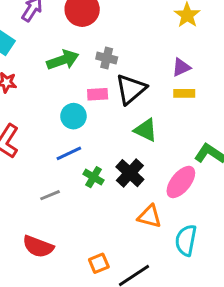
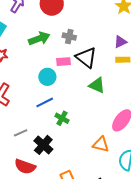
black triangle: (131, 89) -> (86, 58), turned -40
black cross: (130, 173) -> (43, 145), moved
gray line: (50, 195) -> (21, 133), moved

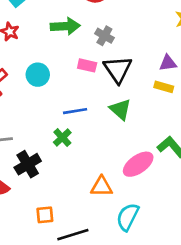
cyan circle: (47, 77) -> (38, 75), moved
blue line: (45, 102) -> (75, 111), moved
orange triangle: (101, 144) -> (102, 187), turned -30

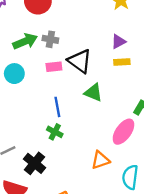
gray cross: (104, 36) -> (50, 39), moved
cyan circle: (38, 75) -> (14, 74), moved
blue line: (75, 111) -> (57, 107), turned -72

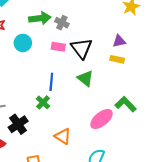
orange triangle: (100, 160) -> (63, 136), moved, turned 36

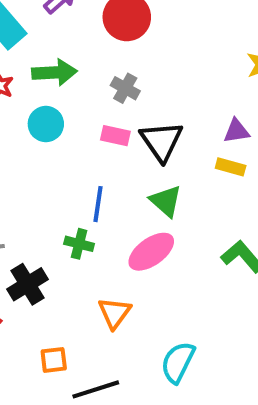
green arrow: (40, 18) -> (54, 72), moved
green cross: (43, 102) -> (79, 244), turned -32
pink ellipse: (101, 119) -> (151, 252), moved
orange triangle: (63, 136) -> (115, 313), turned 30

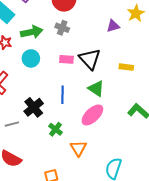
gray cross: (125, 88) -> (62, 28), moved
purple triangle: (236, 131) -> (113, 26), moved
green cross: (79, 244) -> (55, 129), moved, turned 32
black cross: (28, 284) -> (34, 107), moved

